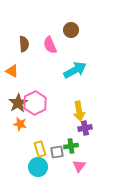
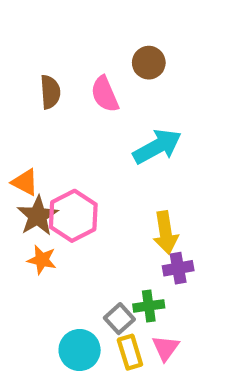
orange triangle: (12, 71) -> (25, 182), moved
yellow rectangle: (40, 149) -> (130, 352), moved
gray square: (57, 152) -> (119, 319), turned -32

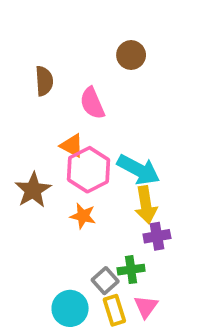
pink semicircle: (105, 94) -> (92, 103), moved
cyan arrow: (157, 147) -> (138, 170), moved, turned 57
orange triangle: (25, 182) -> (72, 146), moved
pink hexagon: (73, 216) -> (89, 170), moved
orange star: (42, 260) -> (83, 216), moved

